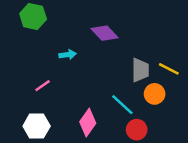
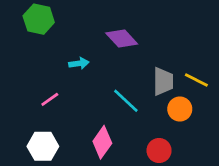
cyan line: (122, 105) -> (126, 101), moved

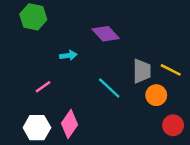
pink diamond: (102, 142) -> (69, 124), moved
red circle: (159, 151) -> (173, 125), moved

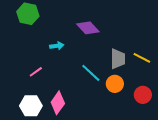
orange circle: (156, 95) -> (115, 84), moved
red circle: (173, 125) -> (143, 95), moved

